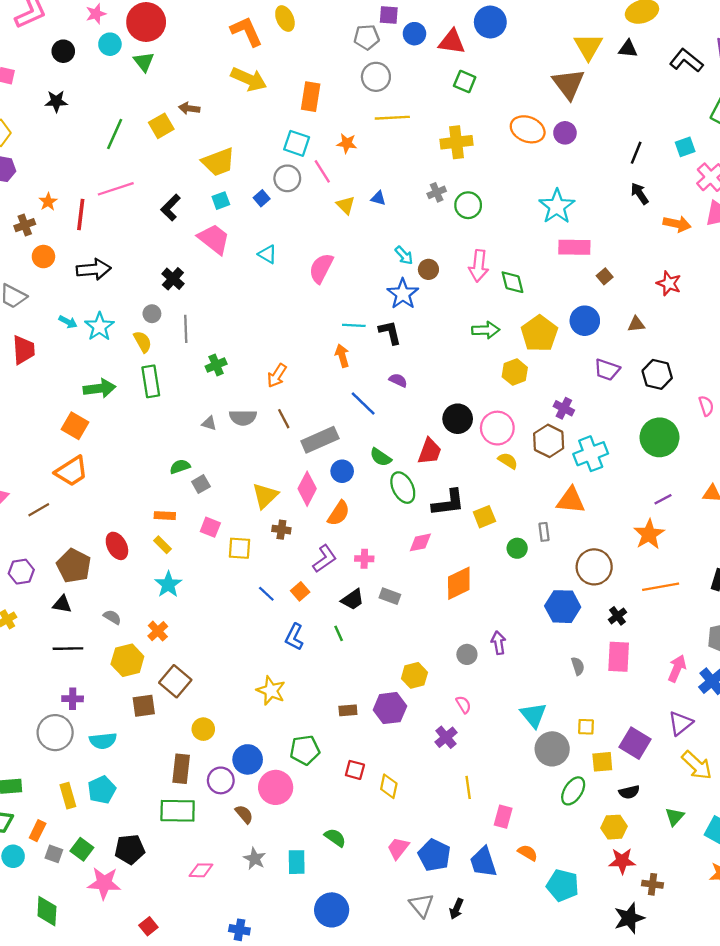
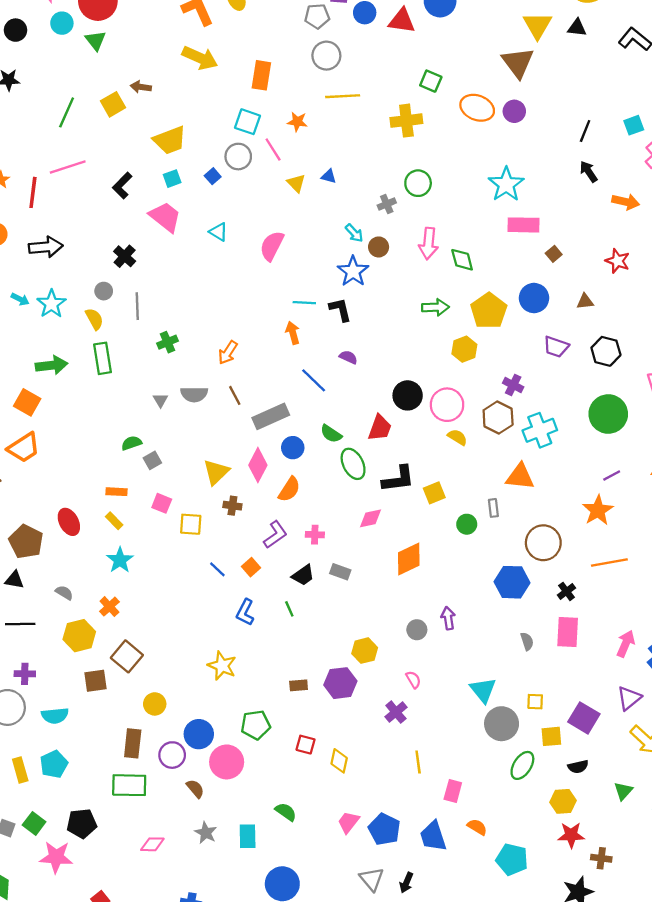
green square: (465, 82) -> (431, 81), moved
gray cross: (437, 192) -> (387, 204), moved
gray triangle: (209, 423) -> (161, 400), turned 42

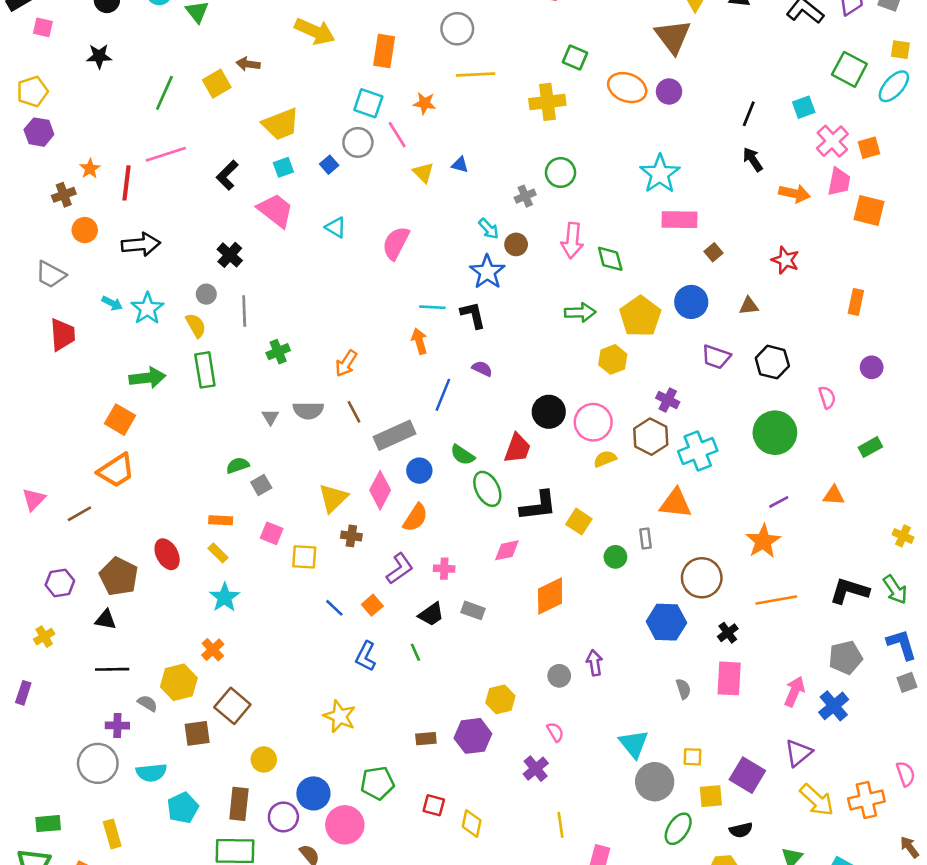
blue line: (314, 380) -> (443, 395), turned 68
yellow semicircle: (457, 437) -> (605, 459), turned -54
yellow square: (434, 493) -> (579, 522), turned -35
gray semicircle: (64, 593) -> (147, 703), moved
cyan pentagon: (54, 764) -> (183, 808), moved

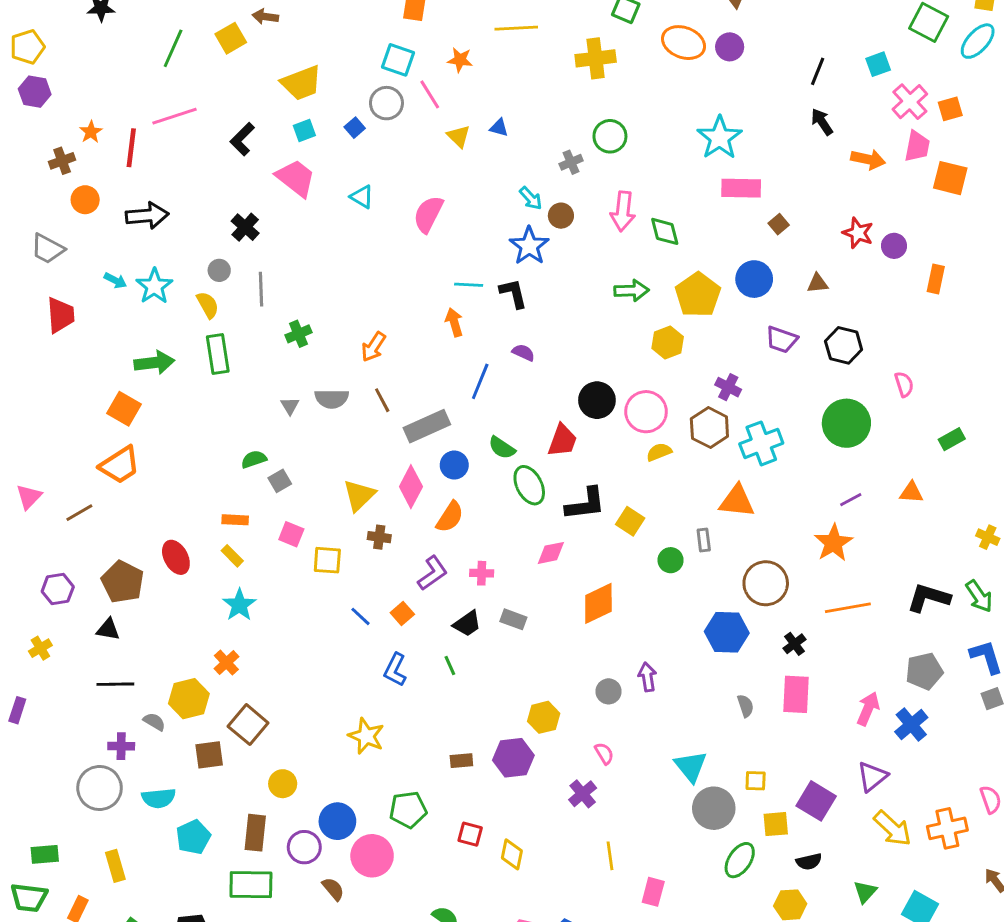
purple circle: (872, 367) -> (894, 246), moved

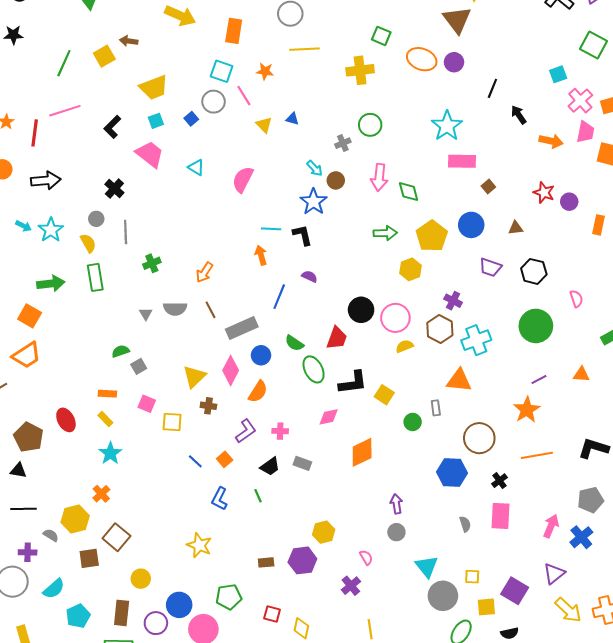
black line: (818, 71) -> (492, 88), moved
gray circle: (609, 691) -> (396, 532), moved
cyan semicircle: (159, 798) -> (54, 589), turned -35

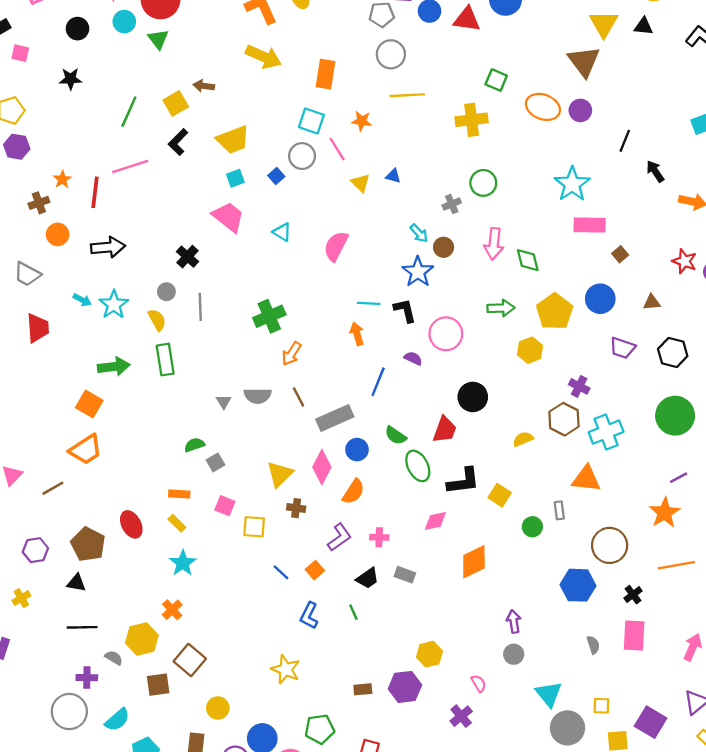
black L-shape: (112, 127) -> (178, 142), moved
green cross: (152, 263) -> (269, 316), moved, size x1.5
pink circle: (395, 318) -> (446, 334), moved

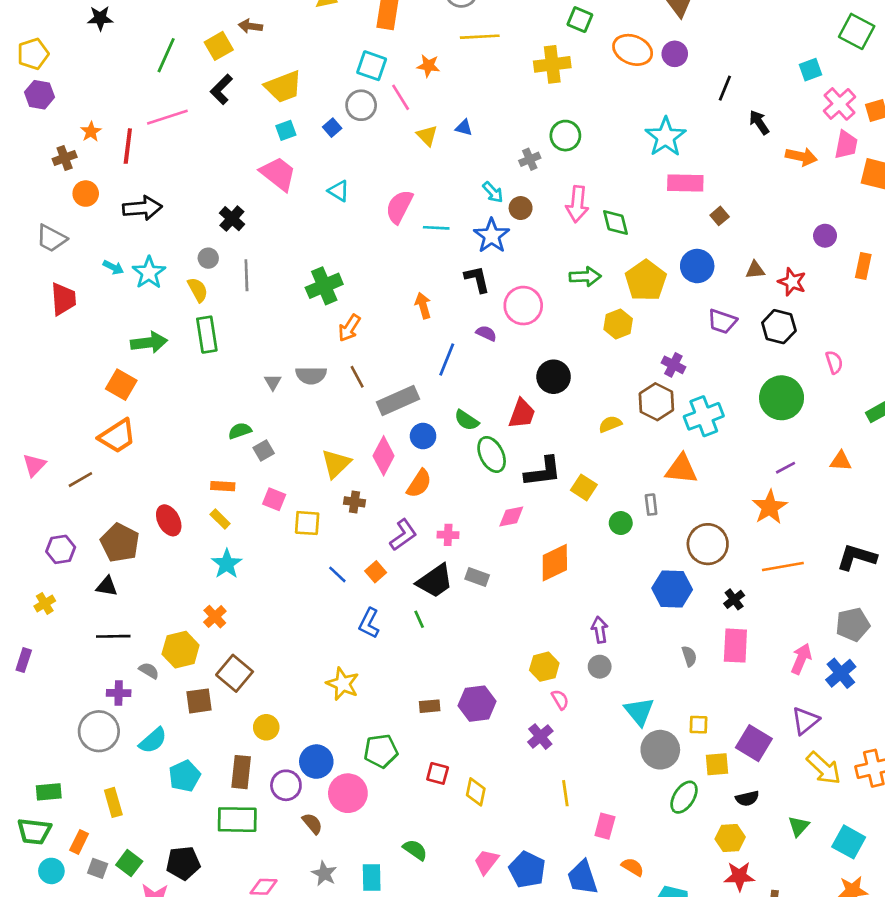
red star: (684, 261) -> (792, 282), moved
cyan line: (369, 303) -> (436, 228), moved
black trapezoid: (368, 578) -> (435, 581), size x1.4
yellow hexagon: (429, 654) -> (544, 667), moved

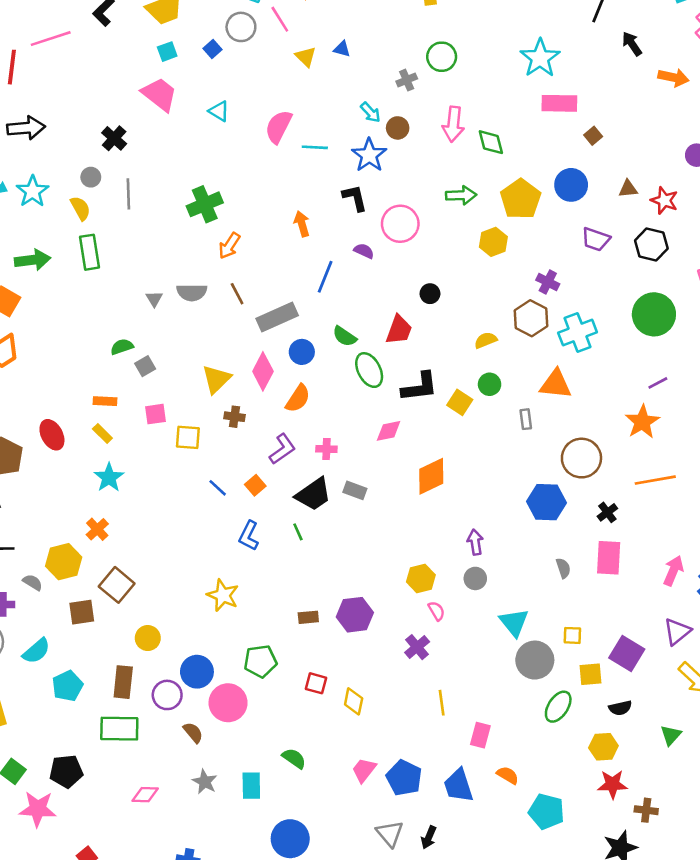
black circle: (554, 377) -> (430, 294), size x0.6
pink square: (274, 499) -> (156, 414), turned -30
green circle: (621, 523) -> (490, 384), moved

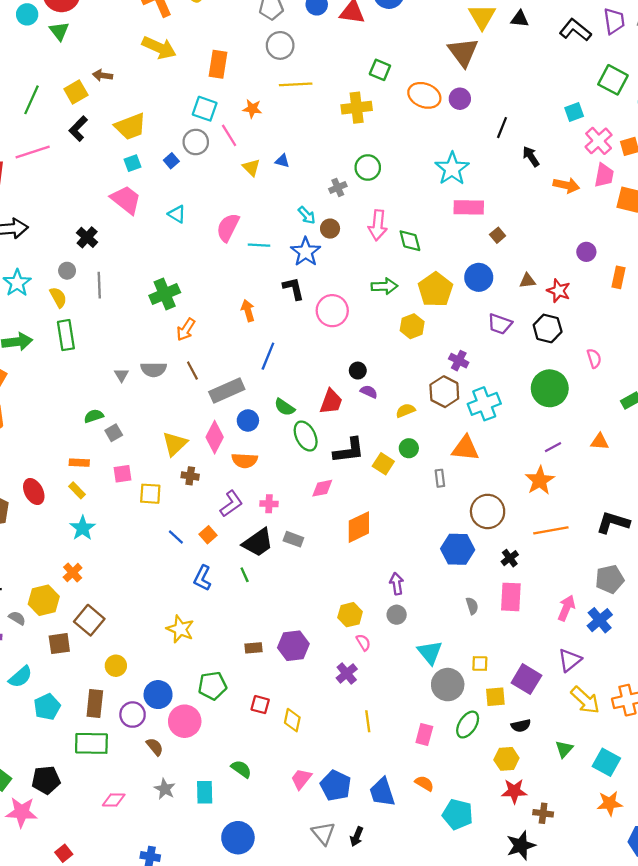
purple semicircle: (364, 251) -> (369, 392), moved
orange semicircle: (298, 399) -> (245, 460), turned 60
pink rectangle: (480, 735) -> (424, 735), moved

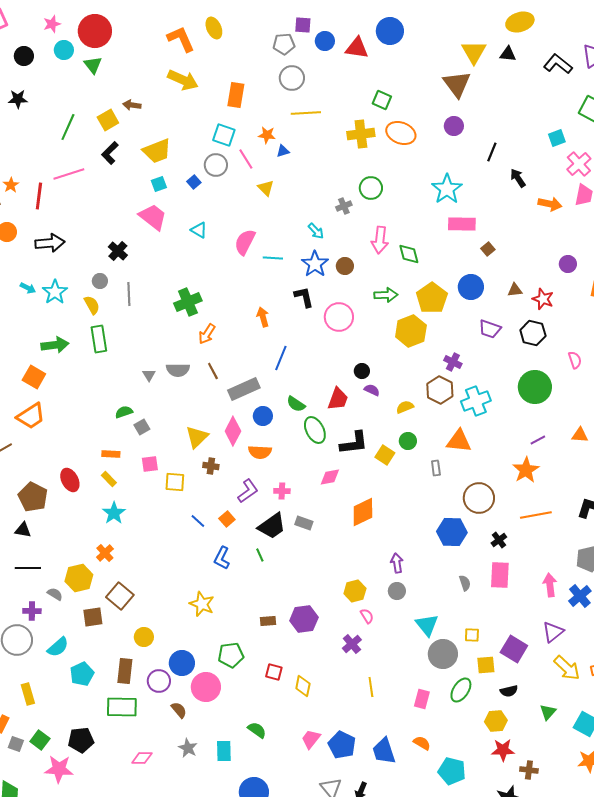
orange ellipse: (424, 95) -> (401, 133), moved
blue triangle: (282, 161) -> (283, 151), moved, turned -32
brown circle: (330, 229) -> (345, 266), moved
yellow hexagon: (412, 326) -> (411, 331), size x1.4
pink arrow: (566, 608) -> (550, 585), turned -30

